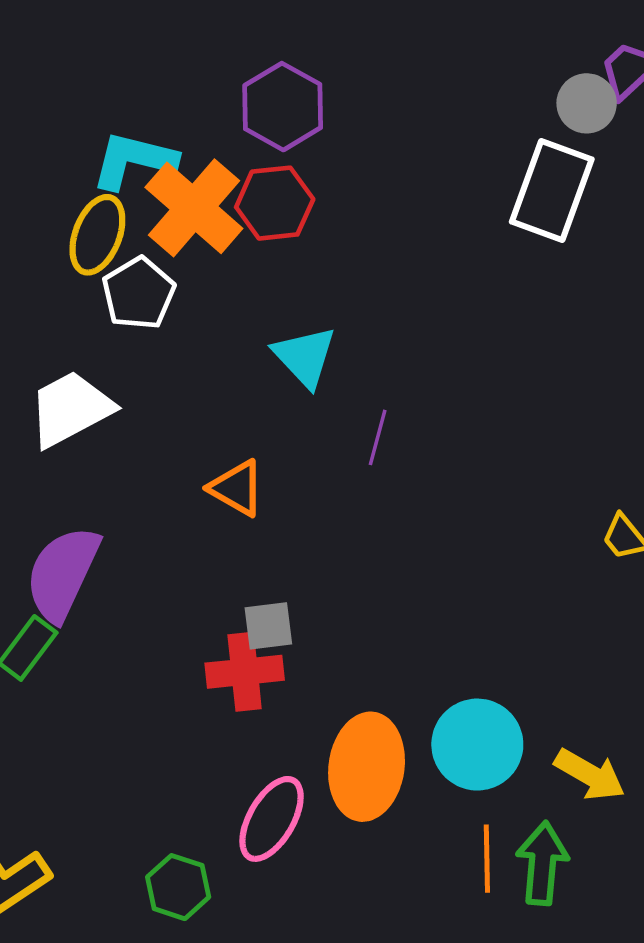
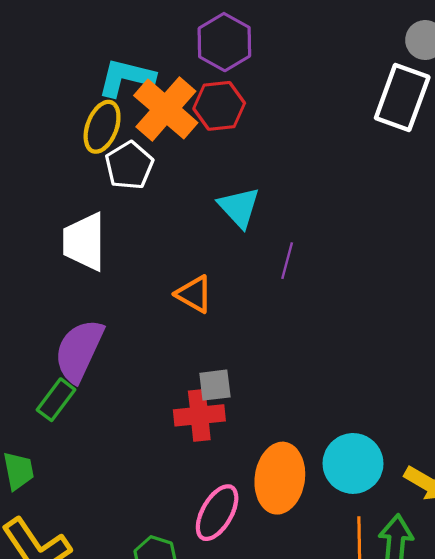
white trapezoid: (70, 409) -> (84, 242), turned -62

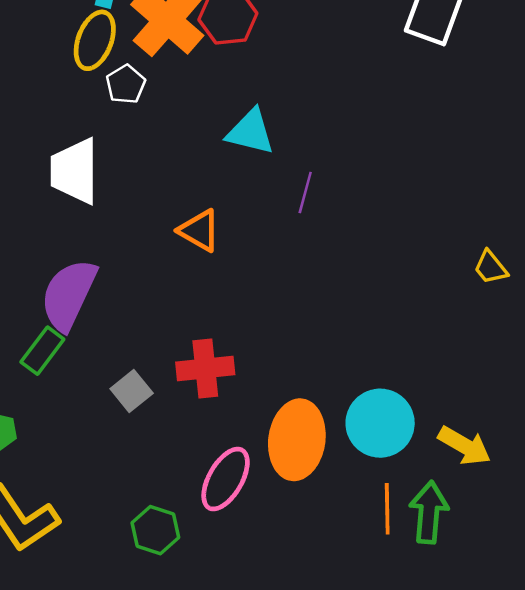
white pentagon: (129, 165) -> (126, 84), size x0.7
cyan triangle: (239, 207) -> (250, 132), turned -33
gray square: (215, 385) -> (132, 391), moved, turned -32

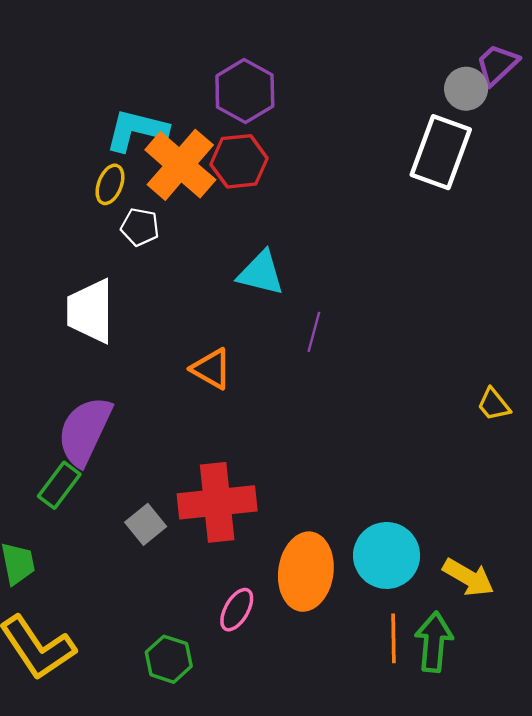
yellow ellipse: (95, 40) -> (110, 184), size x0.7
white pentagon: (126, 84) -> (140, 227), turned -30
red cross: (205, 368) -> (217, 502), size x1.4
pink ellipse: (226, 479) -> (237, 610), size x0.7

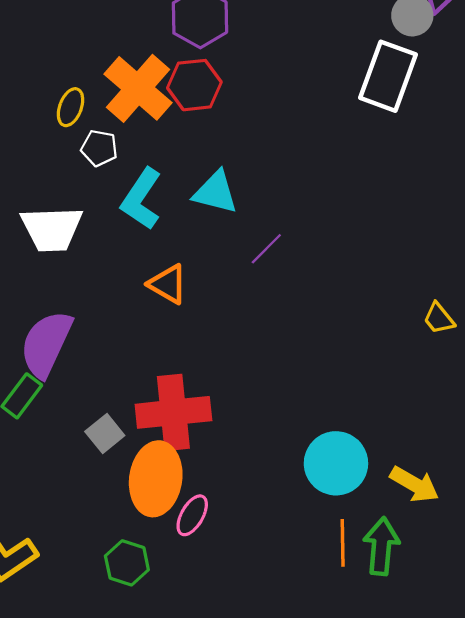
cyan L-shape: (136, 130) -> (141, 199), moved, turned -70
white trapezoid: (90, 311) -> (52, 229), turned -92
purple line: (314, 332) -> (266, 249), turned 30
orange ellipse: (306, 572) -> (156, 479), moved

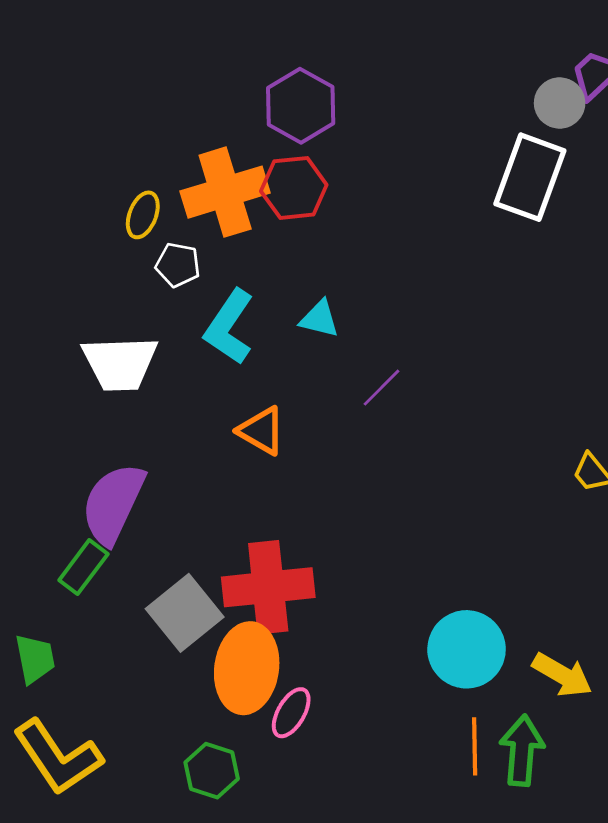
orange cross: (138, 88) -> (225, 192), turned 32
cyan triangle: (215, 192) -> (319, 319), size x0.7
gray square: (105, 433) -> (185, 613), size x1.6

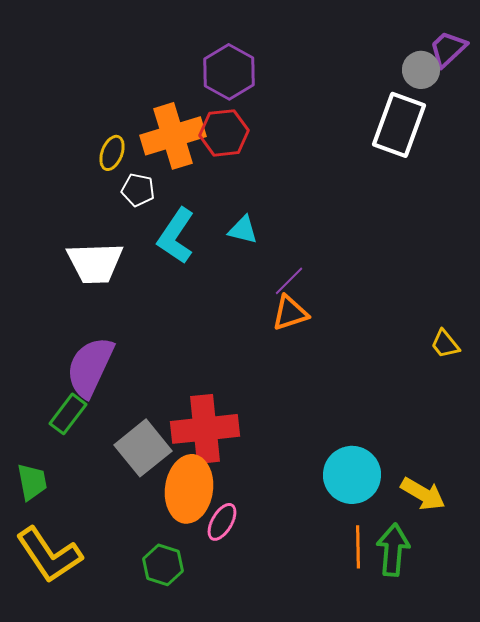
orange triangle: (261, 431) -> (290, 313), moved, turned -48

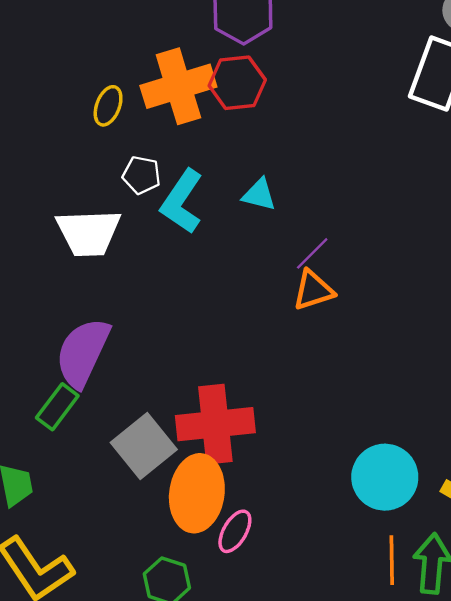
white pentagon: (138, 190) -> (142, 175), moved

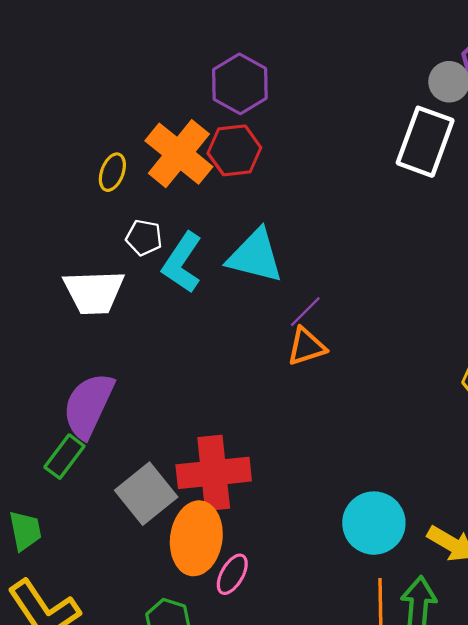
orange cross: (178, 86) -> (179, 154), turned -34
cyan triangle: (259, 195) -> (255, 256), size x1.8

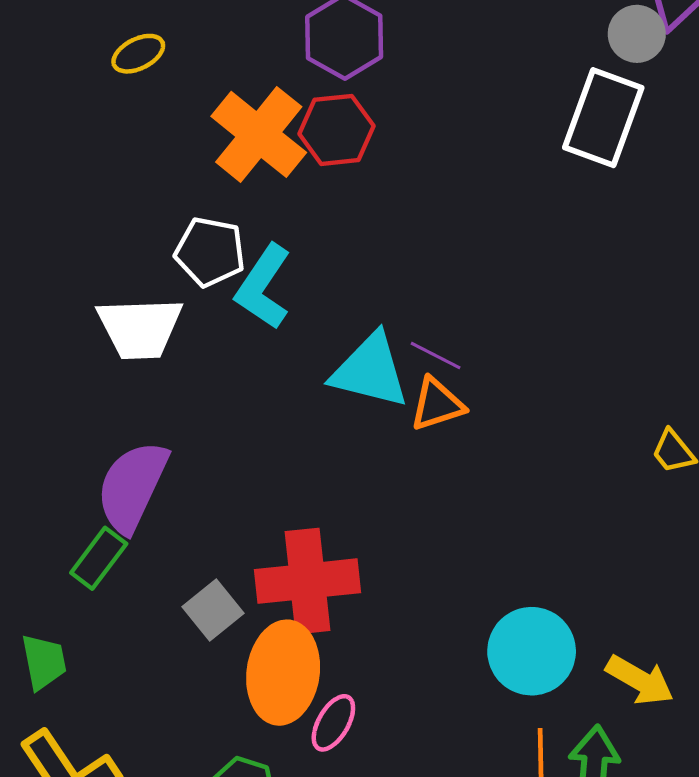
yellow ellipse: (112, 172) -> (138, 54), moved, turned 42
white pentagon: (144, 238) -> (210, 252), size x1.4
cyan triangle: (255, 256) -> (370, 371), moved
purple line: (305, 312) -> (436, 355), turned 72
gray square: (146, 494) -> (213, 610), size x0.7

